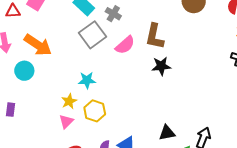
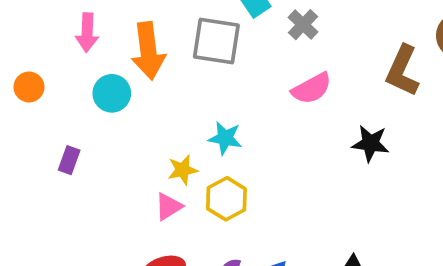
gray square: (92, 35) -> (216, 41), moved, turned 32
brown L-shape: (155, 36) -> (402, 71), moved
orange arrow: (38, 45) -> (148, 51), turned 36

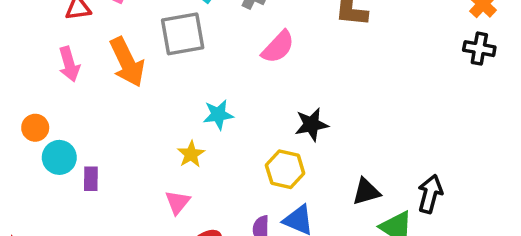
cyan circle: (112, 93) -> (59, 157), moved
black star: (371, 143) -> (311, 125), moved
yellow hexagon: (226, 199) -> (285, 169), moved
pink triangle: (169, 206) -> (177, 202), moved

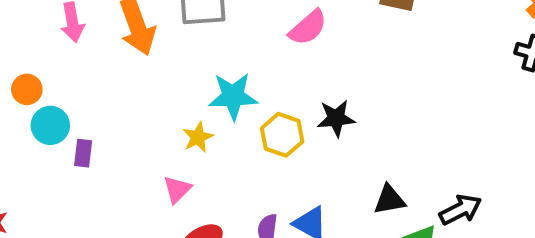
cyan star: (218, 115) -> (233, 96), size x1.4
yellow hexagon: (285, 169) -> (282, 135), moved
black arrow: (430, 194) -> (461, 210), turned 42

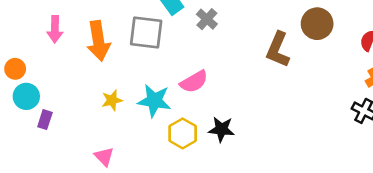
pink semicircle: (308, 28) -> (194, 82), moved
yellow star: (198, 137) -> (112, 100), moved
pink triangle: (177, 189) -> (104, 157), turned -40

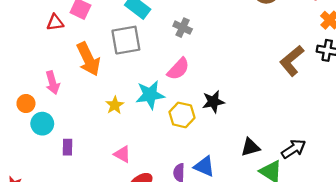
gray cross: (207, 19) -> (183, 28), moved
pink arrow: (55, 29) -> (53, 83), moved
brown L-shape: (278, 50) -> (292, 61), moved, turned 44
purple rectangle: (45, 120) -> (67, 147), moved

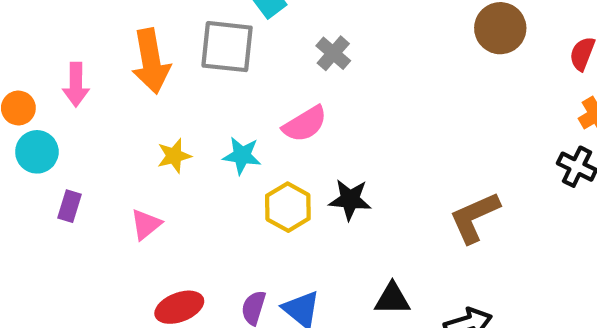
brown L-shape: (292, 61) -> (475, 217), moved
cyan star: (150, 95) -> (242, 156), size x0.7
pink triangle: (122, 154) -> (146, 224), moved, turned 36

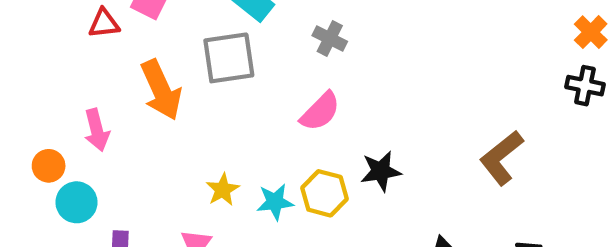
yellow star: (174, 156) -> (223, 190), moved
cyan star: (242, 156) -> (275, 202), moved

